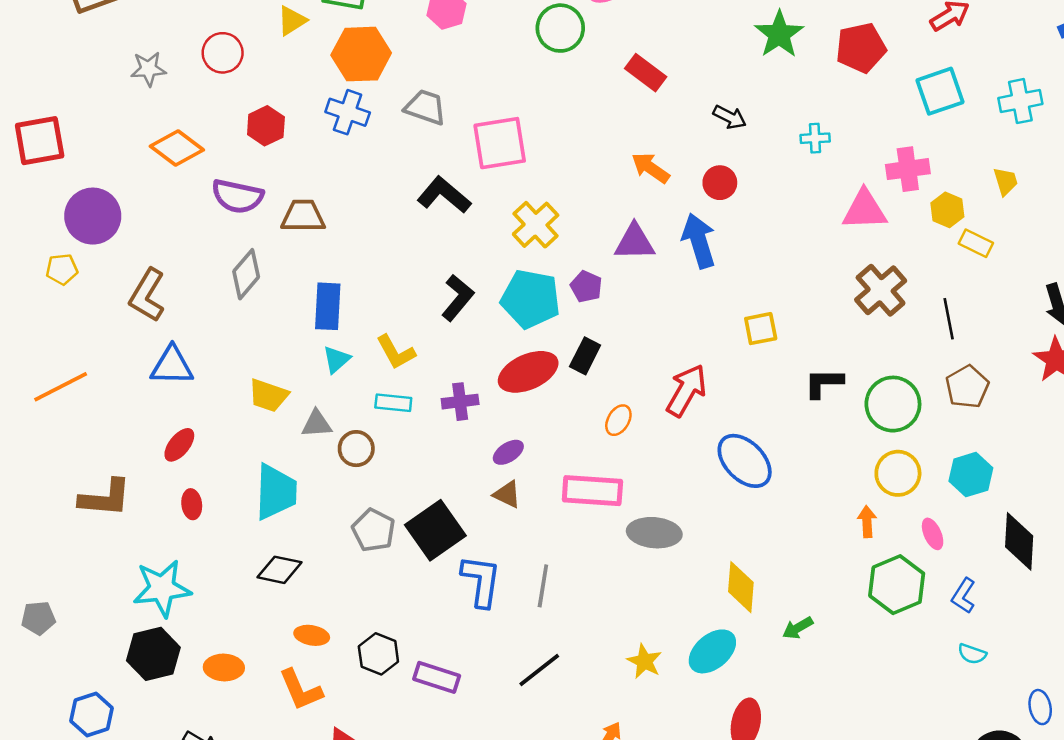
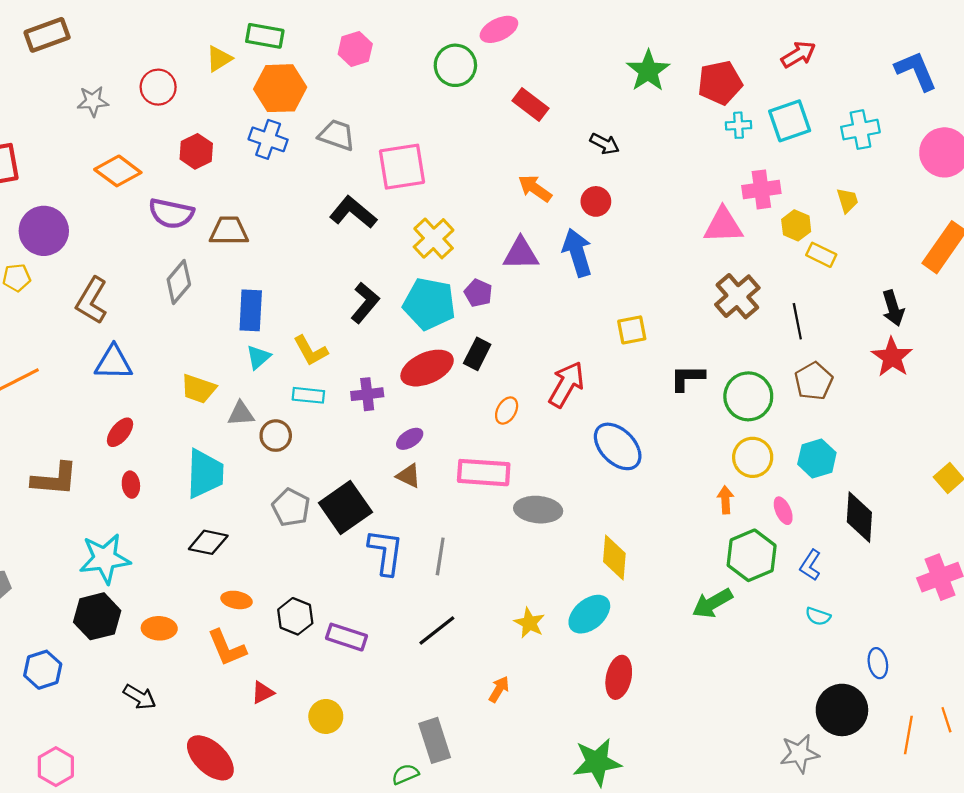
cyan cross: (815, 138) -> (739, 125), moved
green arrow: (798, 628) -> (712, 603), moved, size x1.5

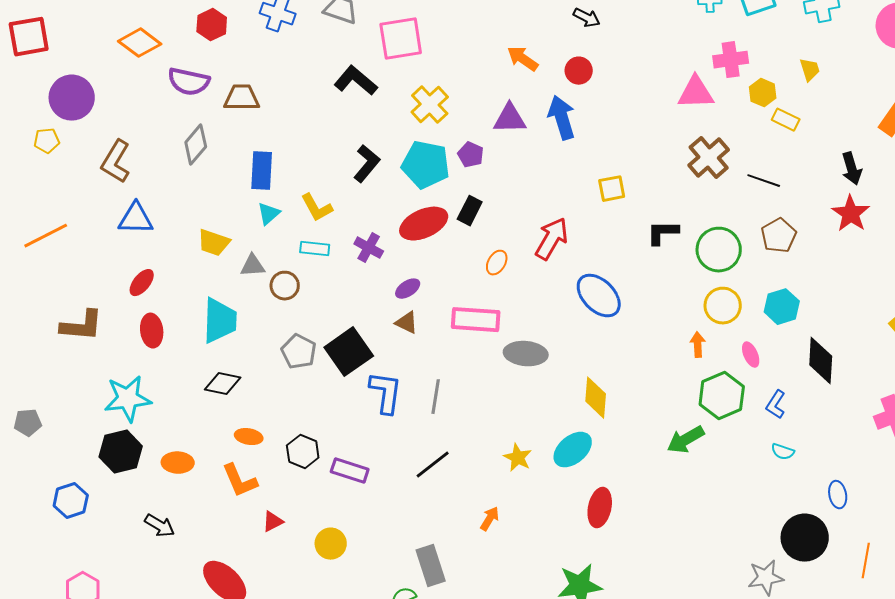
black line: (797, 321) -> (764, 181), turned -60
purple cross: (367, 394) -> (369, 248), turned 36
red ellipse: (131, 485) -> (152, 331), size x1.4

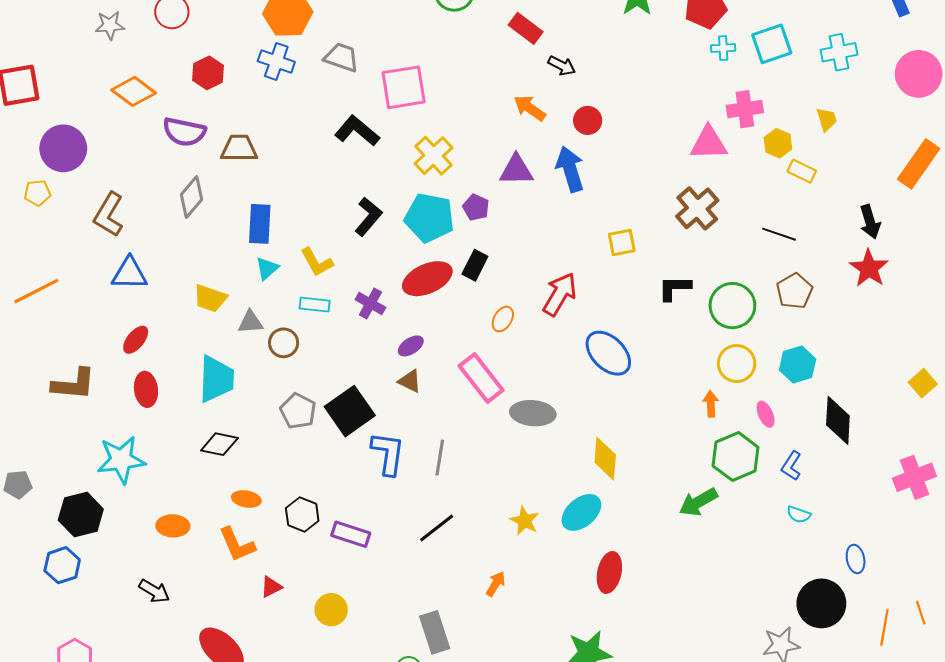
black arrow: (587, 18) -> (562, 66), moved
brown cross: (709, 158) -> (697, 208), moved
pink rectangle: (476, 320) -> (481, 378), turned 48
black hexagon: (121, 452) -> (81, 515), moved

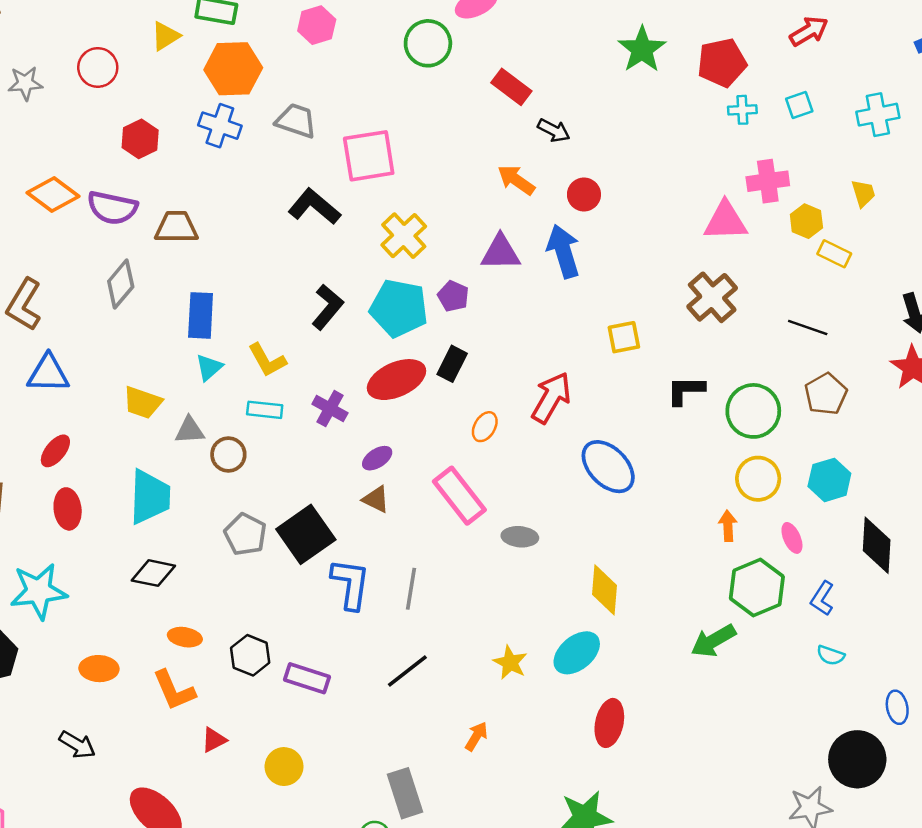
cyan square: (772, 44) -> (799, 105), size x0.6
orange diamond: (134, 91) -> (53, 194), moved
gray ellipse: (533, 413) -> (520, 537), size x0.7

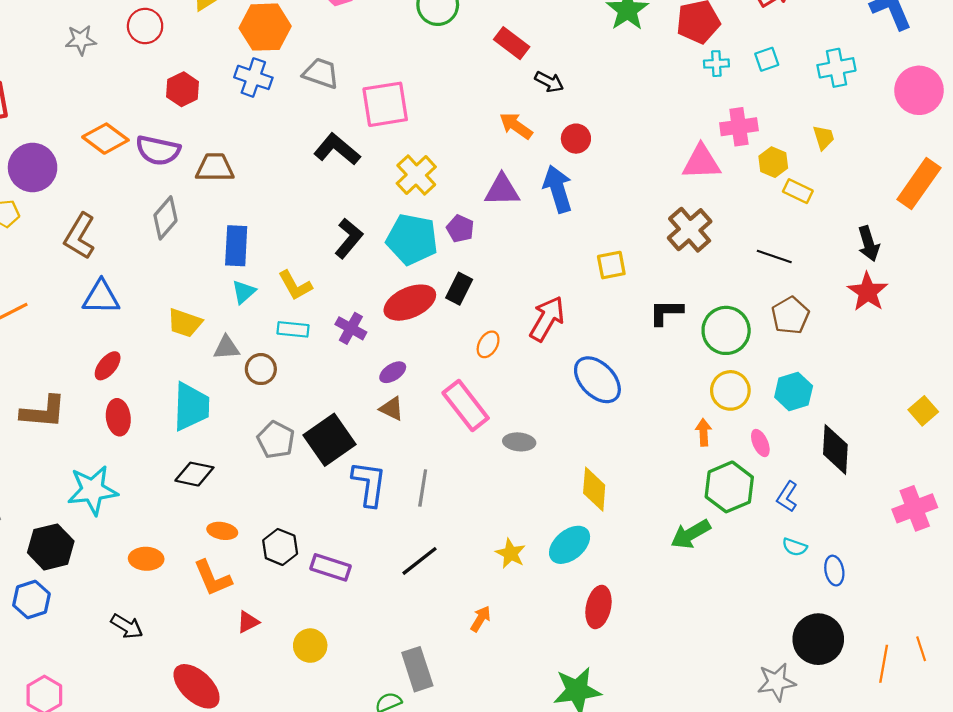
blue ellipse: (897, 707) -> (834, 571), moved

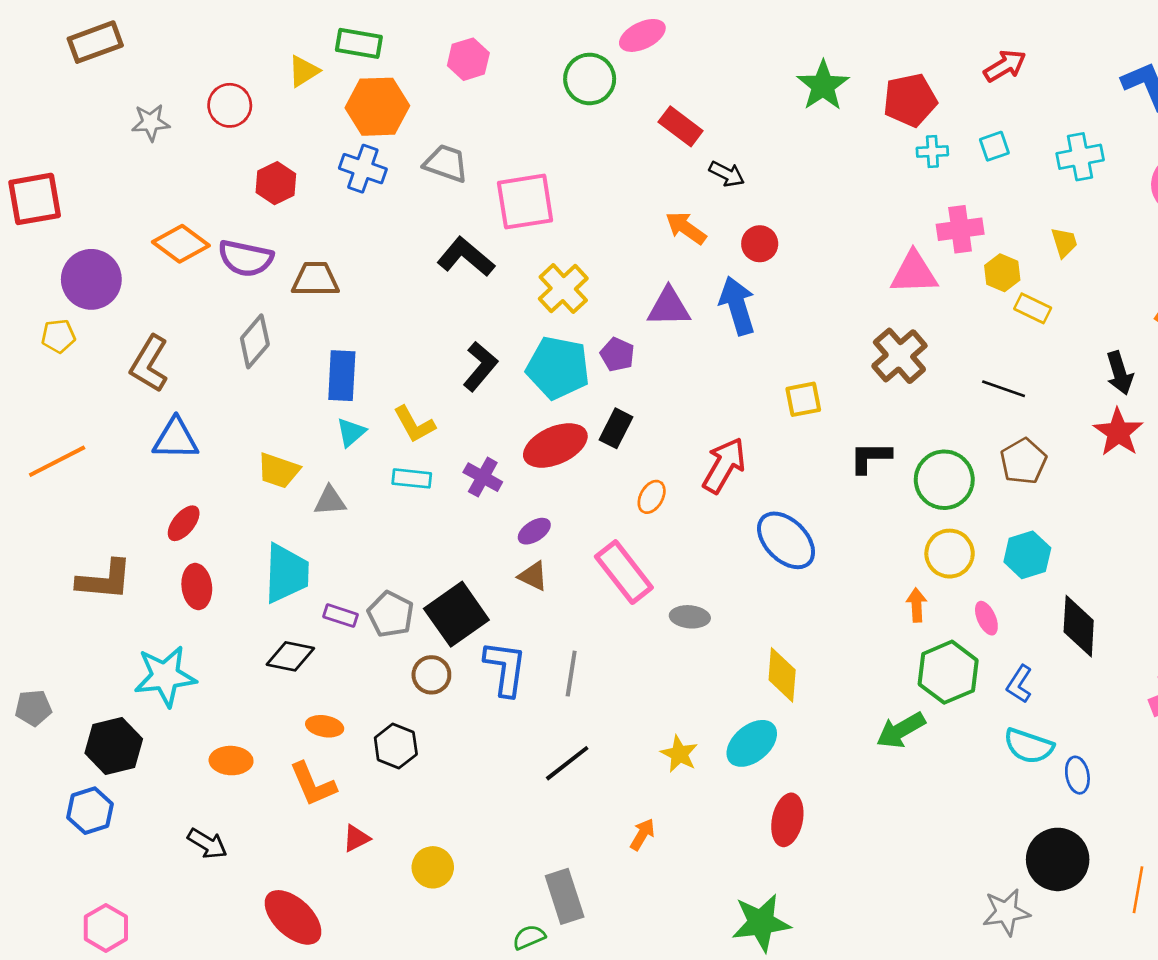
brown circle: (261, 369) -> (431, 675), moved
cyan semicircle: (795, 547) -> (1029, 746), size x1.6
purple rectangle: (331, 567) -> (340, 616), moved, size x0.7

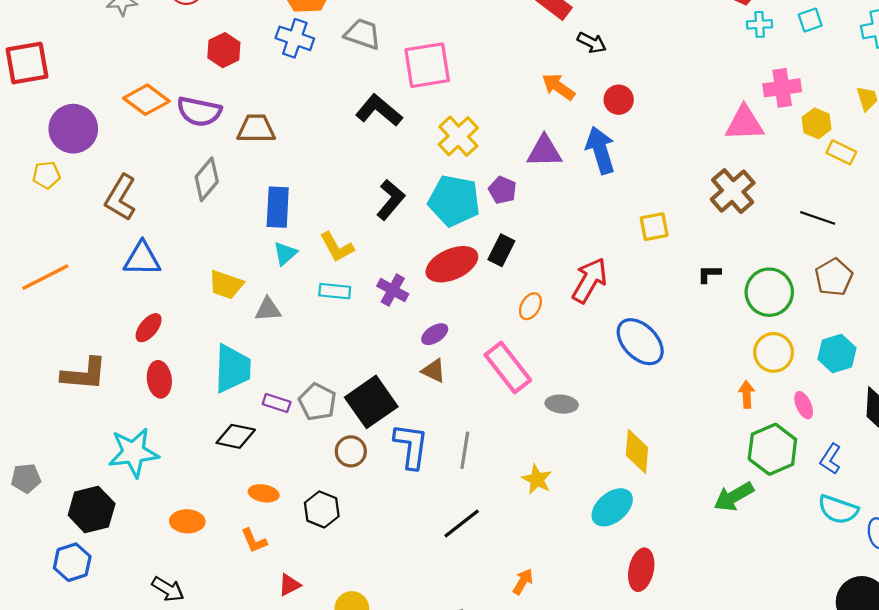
black L-shape: (870, 457) -> (709, 274), size x0.7
yellow star: (679, 754) -> (537, 479), moved
orange L-shape: (313, 784) -> (254, 541), size x0.7

